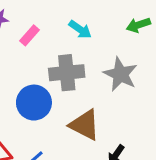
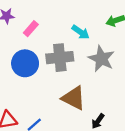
cyan arrow: (80, 29) -> (81, 32), moved
blue circle: (34, 103) -> (25, 63), moved

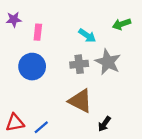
pink rectangle: (31, 29) -> (38, 32), turned -35
gray cross: (60, 58) -> (79, 64), moved, size x0.7

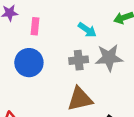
gray star: (108, 62) -> (109, 58), turned -30
brown triangle: (80, 101) -> (80, 99), turned -40

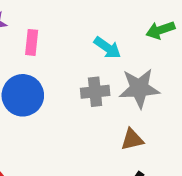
brown triangle: (80, 99) -> (132, 139), moved, size x0.6

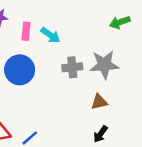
cyan arrow: (107, 48) -> (50, 35), moved

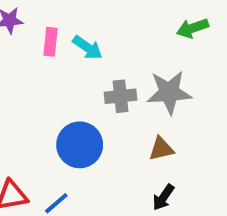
blue circle: (20, 70) -> (80, 145), moved

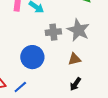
gray star: (169, 92) -> (78, 30), turned 30

